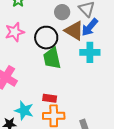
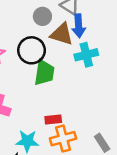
blue arrow: (90, 27) -> (79, 26), turned -30
green trapezoid: (52, 58) -> (44, 73), turned -145

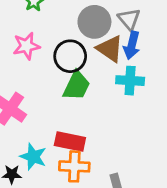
gray circle: (42, 16) -> (94, 22), size x1.5
red rectangle: (53, 119) -> (70, 142), size x1.5

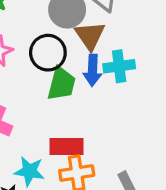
blue arrow: (132, 45) -> (93, 70), moved
brown triangle: (110, 49) -> (90, 36), turned 32

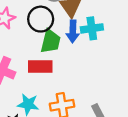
red rectangle: (66, 147) -> (40, 67), moved

